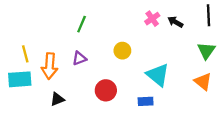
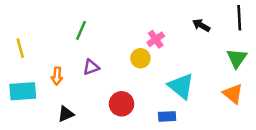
pink cross: (152, 19) -> (156, 39), moved
green line: (82, 24) -> (81, 30), moved
yellow line: (25, 54) -> (20, 48), moved
orange arrow: (50, 66) -> (57, 76), size x0.6

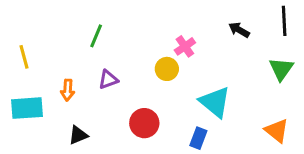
orange triangle: (233, 94) -> (277, 131), moved
blue rectangle: (167, 116) -> (198, 138), turned -66

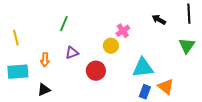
cyan triangle: (215, 102) -> (143, 68), turned -45
red circle: (144, 123) -> (96, 71), moved
orange triangle: (277, 131) -> (166, 87), moved
black triangle: (78, 135) -> (44, 90), moved
blue rectangle: (198, 138) -> (145, 92), moved

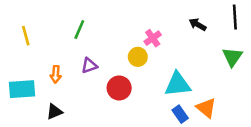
yellow line: (16, 38) -> (26, 36), moved
blue rectangle: (145, 92) -> (180, 114), turned -56

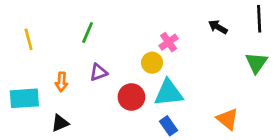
cyan triangle: (178, 84) -> (169, 93), moved
blue rectangle: (180, 114) -> (169, 126), moved

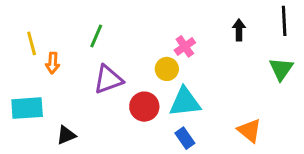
black arrow: (218, 27) -> (239, 30), turned 60
purple triangle: (99, 72) -> (108, 79), size x1.5
orange arrow: (61, 82) -> (53, 63), moved

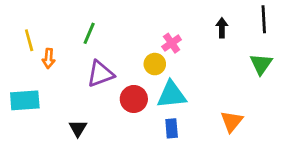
orange triangle: (249, 131) -> (232, 121), turned 30
black triangle: (66, 135) -> (78, 128), moved, turned -36
blue rectangle: (185, 138) -> (172, 128), turned 30

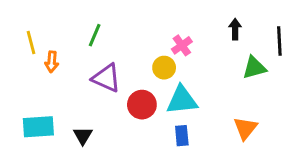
black line: (264, 19) -> (279, 41), moved
green triangle: (261, 64) -> (254, 68), moved, turned 40
purple triangle: (100, 74) -> (106, 78), turned 44
cyan rectangle: (25, 100) -> (38, 127), moved

